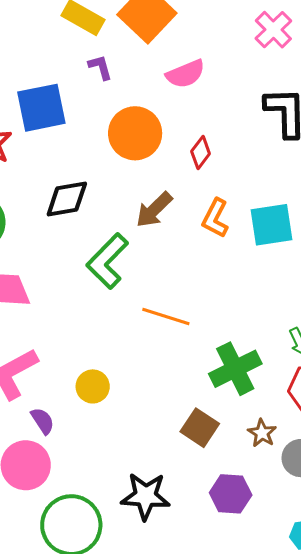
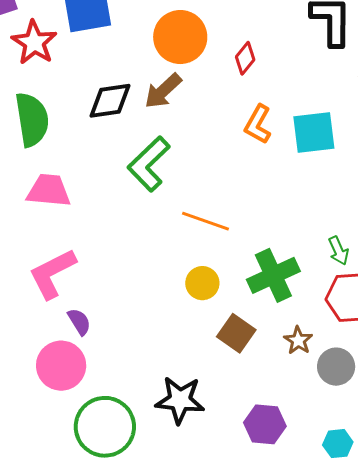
brown arrow: (154, 210) -> (163, 91), moved
yellow circle: (93, 386) -> (202, 283), moved
purple hexagon: (231, 494) -> (265, 424), moved

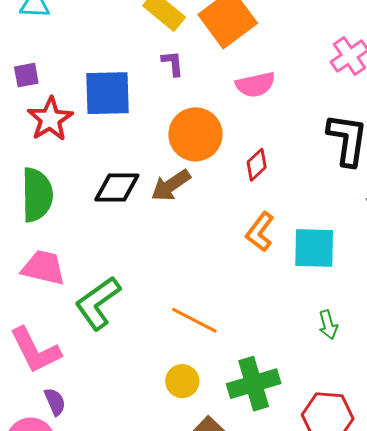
green L-shape: (149, 164) -> (98, 303), moved
green arrow: (338, 251) -> (328, 325), moved
pink L-shape: (52, 274) -> (35, 350), turned -98

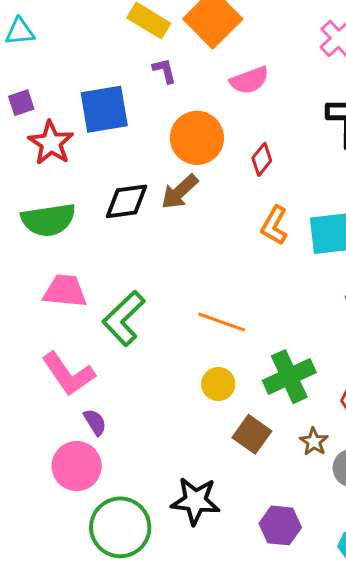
green semicircle: (37, 195) -> (48, 220), turned 90

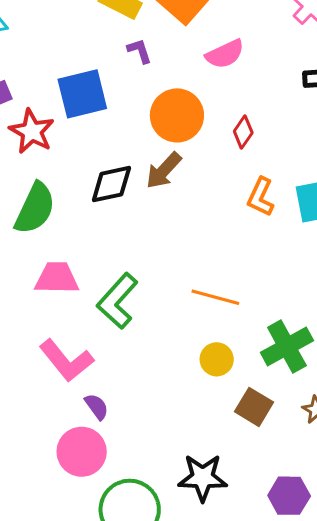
green semicircle: (48, 220) -> (35, 208), turned -52

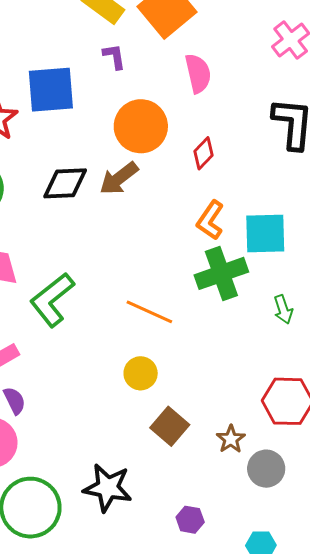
pink semicircle: (225, 54) -> (198, 73), turned -87
green cross: (287, 347) -> (221, 273), moved
purple hexagon: (289, 496) -> (190, 520), size x0.7

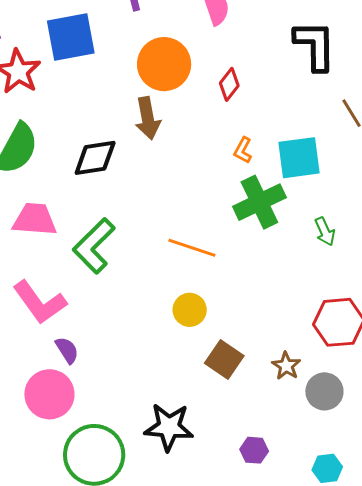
brown arrow: (119, 178) -> (148, 118), turned -57
black diamond: (65, 183) -> (95, 158), moved
orange L-shape: (210, 220) -> (243, 150), size x0.7

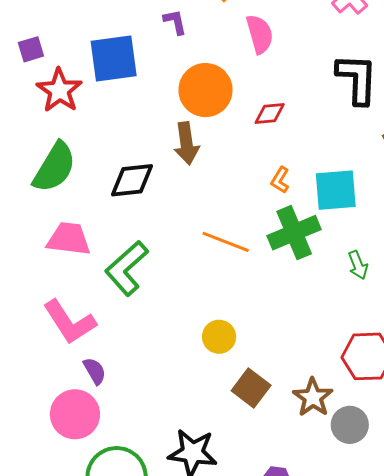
red diamond: (229, 84) -> (270, 114), turned 44
orange line: (192, 248) -> (226, 242), moved
brown star: (286, 366) -> (313, 397), size x1.4

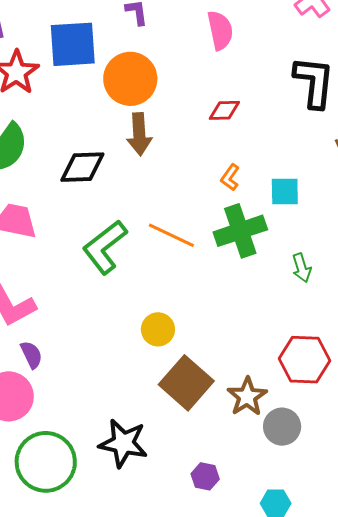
orange circle: (205, 90) -> (130, 79), moved
cyan square: (336, 190) -> (285, 191), size x0.7
green L-shape: (127, 268) -> (105, 247), moved
brown square: (251, 388) -> (186, 383), size x1.4

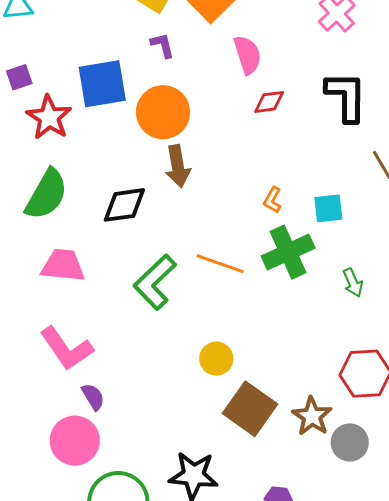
red diamond: (224, 110) -> (269, 102), moved

